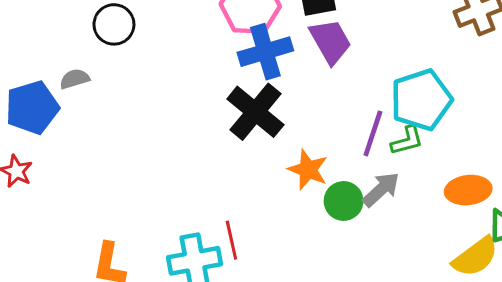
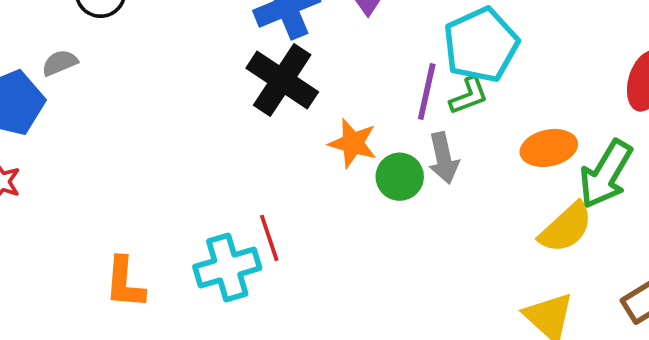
gray arrow: (381, 189) -> (444, 158), turned 126

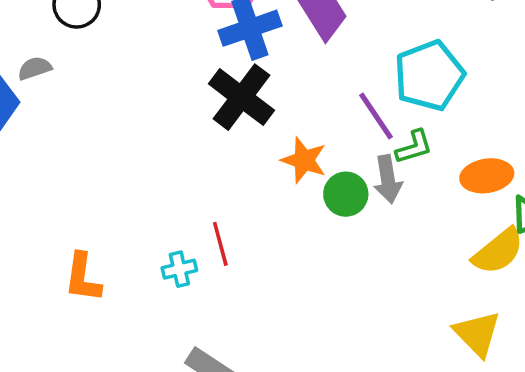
purple line: (427, 91) -> (376, 116), turned -50
green L-shape: (469, 96) -> (414, 147), moved
cyan cross: (227, 267) -> (179, 269), size x0.6

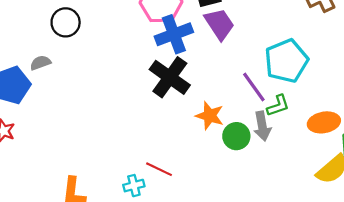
red line: (220, 244) -> (159, 169), turned -48

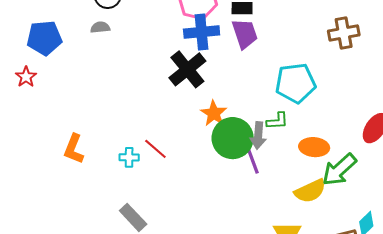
gray semicircle: (40, 63) -> (100, 27), moved
purple line: (254, 87) -> (252, 159), moved
green circle: (236, 136) -> (233, 138), size x1.6

